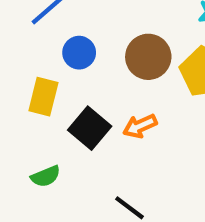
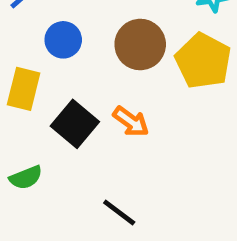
orange arrow: (140, 126) -> (131, 122), turned -120

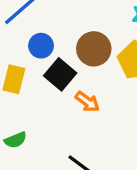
black square: (75, 124) -> (60, 74), moved

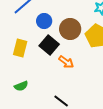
blue circle: (41, 46) -> (44, 21), moved

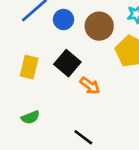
blue circle: (44, 21) -> (63, 19), moved
brown circle: (70, 29) -> (99, 26), moved

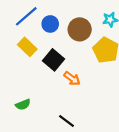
yellow rectangle: (29, 67) -> (27, 47), moved, turned -60

